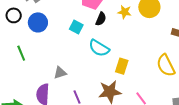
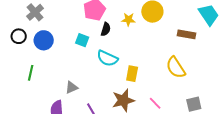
green line: (21, 53) -> (31, 73), turned 42

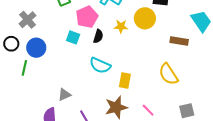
cyan square: (82, 40) -> (73, 37), moved
green line: (31, 73) -> (24, 68), moved

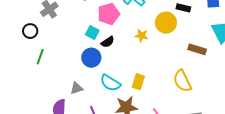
yellow star: (121, 26) -> (141, 36), moved
black semicircle: (98, 36) -> (108, 42), moved, turned 32
blue circle: (36, 48) -> (91, 58), moved
cyan semicircle: (100, 65) -> (110, 83), moved

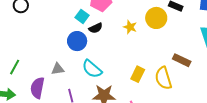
brown rectangle: (197, 49) -> (182, 60), moved
green line: (40, 57) -> (15, 67), moved
yellow rectangle: (138, 82) -> (138, 74), moved

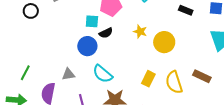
cyan square: (82, 16) -> (92, 21), turned -32
yellow circle: (156, 18) -> (164, 42), moved
brown rectangle: (182, 60) -> (202, 76), moved

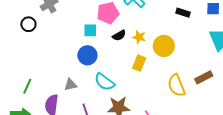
black semicircle: (106, 33) -> (119, 35), moved
brown rectangle: (202, 76) -> (204, 77), turned -48
yellow rectangle: (148, 79) -> (139, 63), moved

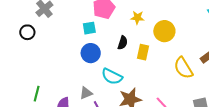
black semicircle: (119, 35) -> (123, 43), moved, turned -32
yellow star: (139, 37) -> (137, 18), moved
gray triangle: (70, 85) -> (86, 93), moved

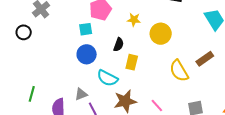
yellow rectangle: (143, 52) -> (132, 62), moved

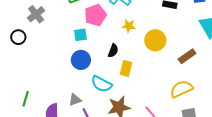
brown rectangle: (205, 59) -> (187, 56), moved
yellow semicircle: (179, 71) -> (181, 89), moved, turned 95

